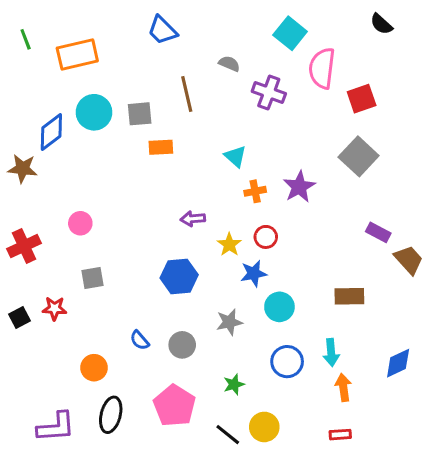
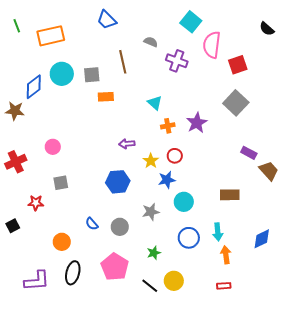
black semicircle: (381, 24) -> (267, 29), moved
black square: (20, 318) -> (13, 226), moved

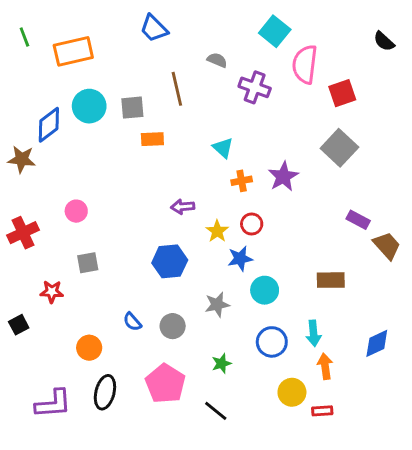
yellow circle: (174, 281) -> (292, 392), moved

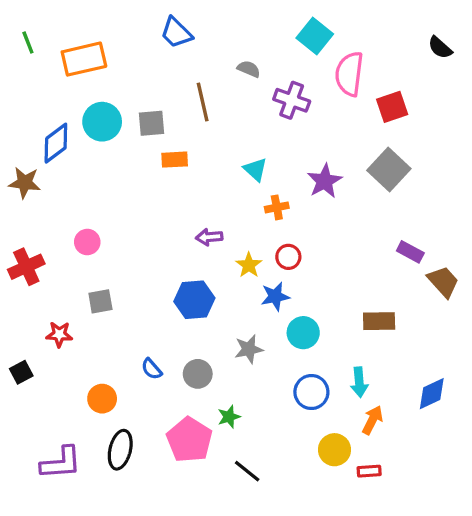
purple star: (283, 177) -> (325, 181), moved
green star: (221, 363) -> (229, 417), moved
orange arrow: (325, 366) -> (372, 420), turned 35

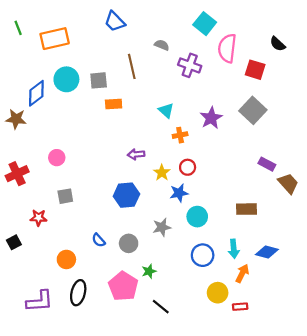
black semicircle: (440, 48) -> (278, 44), moved
red square: (392, 107) -> (255, 70), turned 36
blue diamond: (432, 394) -> (267, 252), moved, turned 40

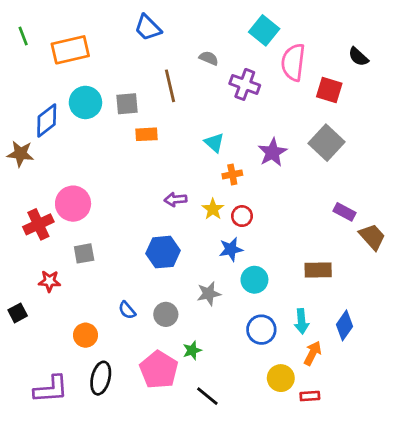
pink circle: (57, 158) -> (73, 204), size x1.6
yellow star: (162, 173) -> (213, 209), moved
red cross: (17, 174) -> (38, 224), moved
blue diamond: (267, 252) -> (344, 325), turned -70

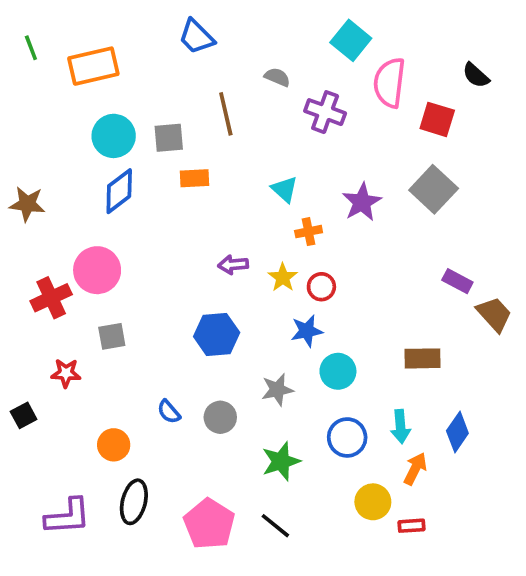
blue diamond: (47, 120) -> (119, 191), moved
green star: (192, 350) -> (281, 461), moved, size x1.5
pink pentagon: (159, 370) -> (209, 524), moved

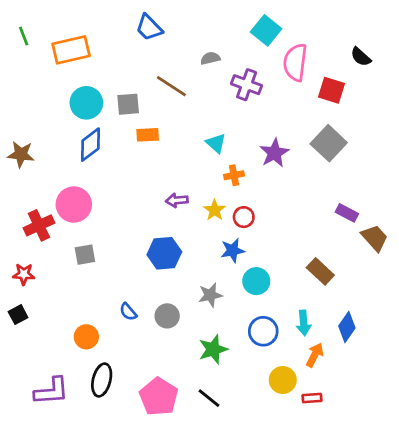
gray semicircle: (277, 77) -> (210, 58), turned -36
brown line: (226, 114) -> (171, 86), turned -44
brown rectangle: (423, 358) -> (320, 271), turned 44
red star: (66, 373) -> (24, 274), moved

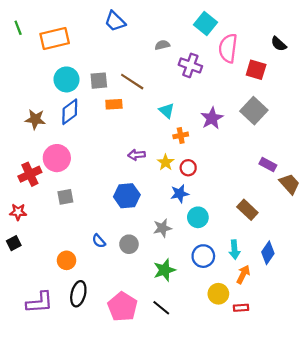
brown line: (171, 86) -> (132, 82), moved
brown star: (21, 154) -> (35, 119), moved

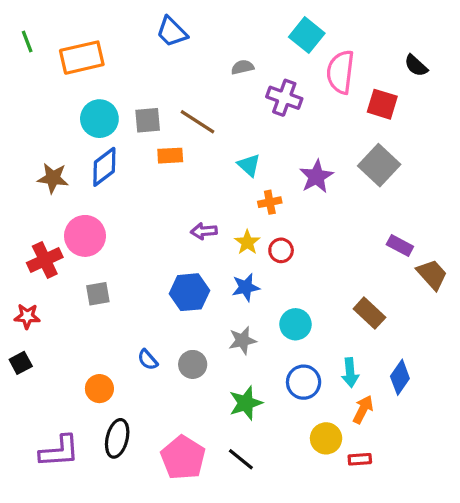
blue star: (180, 194) -> (246, 287), moved

